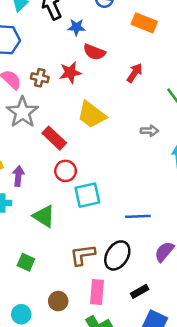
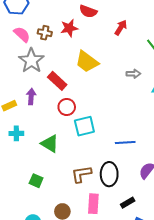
purple arrow: (18, 176) -> (31, 97), moved
black ellipse: (117, 255) -> (109, 174), turned -30

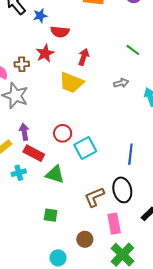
red arrow: (121, 28) -> (84, 57), moved
red rectangle: (57, 81) -> (34, 153), moved
blue line: (125, 143) -> (130, 154), turned -66

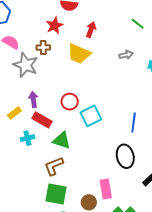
brown cross: (22, 64) -> (43, 48), moved
brown L-shape: (94, 197) -> (54, 166), moved
green square: (51, 215) -> (56, 194), moved, size x1.6
pink rectangle: (114, 224) -> (106, 189), moved

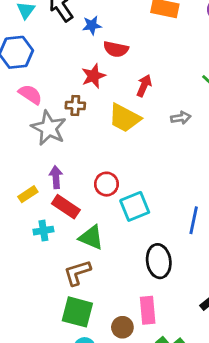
gray arrow: (126, 55) -> (181, 118), moved
black ellipse: (125, 156) -> (159, 261), moved

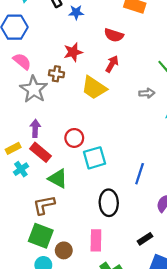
red semicircle: (116, 49) -> (114, 35), moved
gray arrow: (181, 118) -> (147, 93), moved
yellow rectangle: (28, 194) -> (13, 148), moved
cyan cross: (43, 231) -> (21, 169), turned -32
brown circle: (122, 327) -> (64, 250), moved

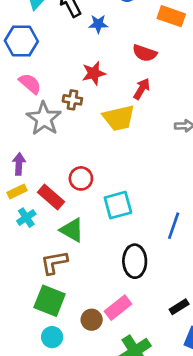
yellow trapezoid: (94, 88) -> (119, 118), turned -48
purple arrow: (35, 128) -> (19, 164), moved
red circle: (74, 138) -> (81, 178), moved
pink rectangle: (96, 240) -> (118, 308), turned 50
brown circle: (64, 250) -> (92, 320), moved

